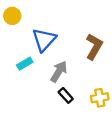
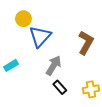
yellow circle: (12, 16) -> (23, 19), moved
cyan rectangle: (25, 64) -> (11, 65), moved

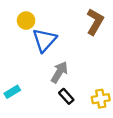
brown L-shape: (86, 43) -> (95, 22), moved
cyan rectangle: (11, 65) -> (12, 92), moved

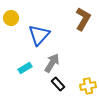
yellow circle: (26, 21) -> (11, 18), moved
cyan rectangle: (12, 92) -> (25, 68), moved

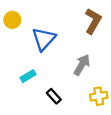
gray arrow: (52, 63) -> (82, 65), moved
black rectangle: (58, 84) -> (54, 96), moved

